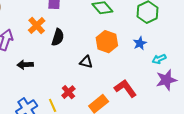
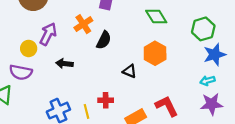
blue star: (140, 43) -> (215, 55), moved, size x1.5
red cross: (68, 92) -> (106, 100), turned 32

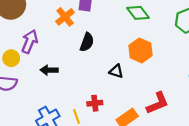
orange cross: (83, 24) -> (65, 17), moved
red L-shape: (167, 106) -> (158, 103), turned 100

